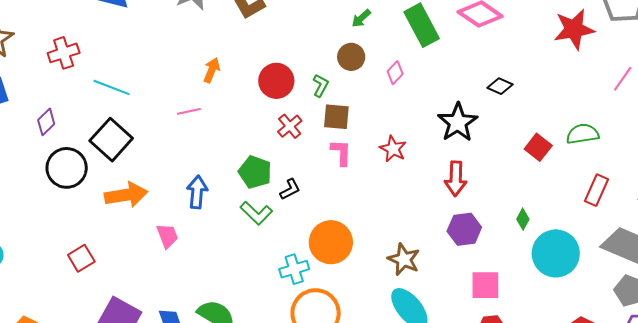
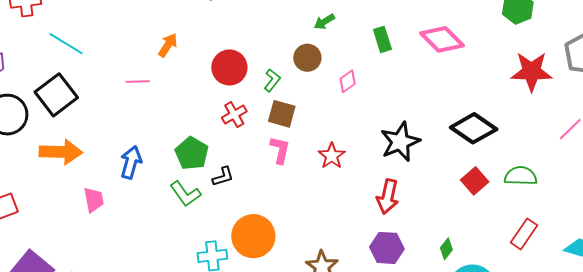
green rectangle: (422, 25) -> (382, 39), size x0.6
black diamond: (500, 86) -> (474, 128), moved, size x1.8

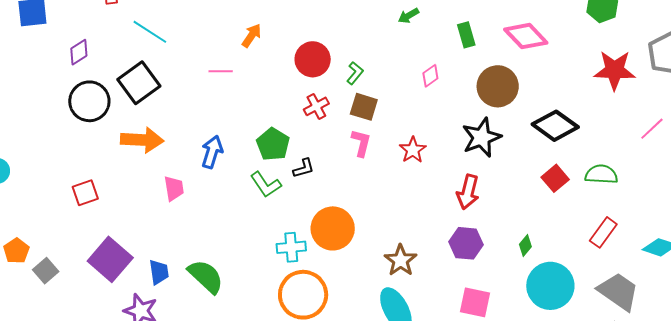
brown circle: (307, 58) -> (498, 86), moved, size x1.5

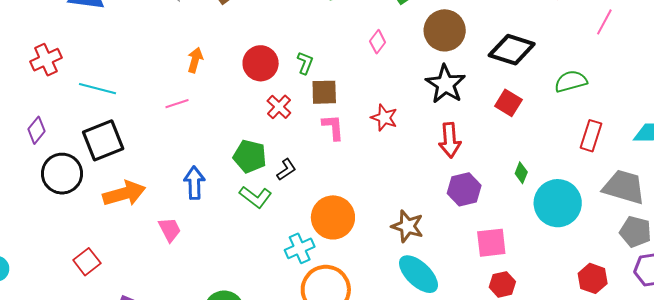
black square: (139, 83) -> (103, 140), turned 33
red square: (555, 178) -> (508, 103), moved

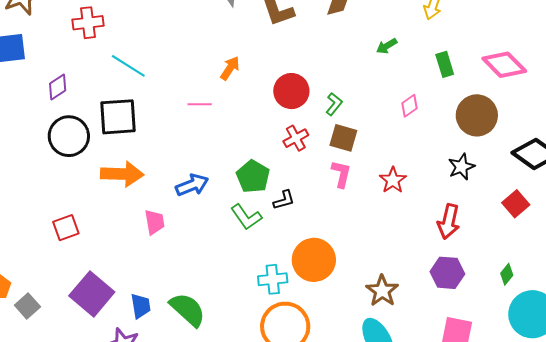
black star: (445, 84) -> (461, 167), size x0.7
blue arrow: (194, 183) -> (192, 185), turned 52

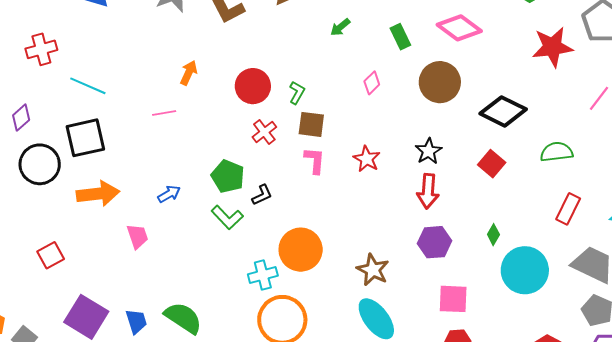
black star: (461, 167) -> (429, 151), moved
blue arrow: (192, 185) -> (169, 194), size x0.7

